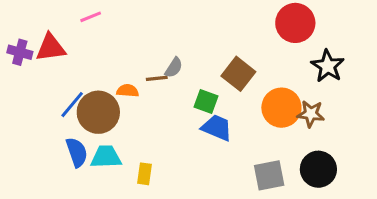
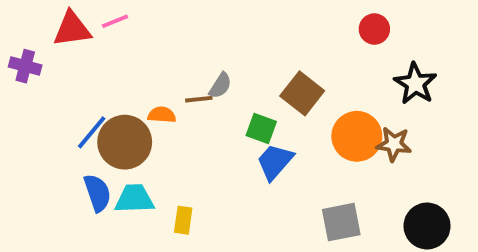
red circle: (295, 23) -> (374, 29), size x0.6
red triangle: (51, 48) -> (72, 29), moved
blue trapezoid: (217, 128) -> (275, 162), turned -72
black circle: (318, 169) -> (427, 226), moved

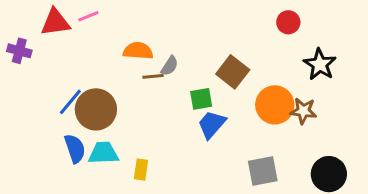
orange semicircle: (162, 115) -> (138, 51), moved, size x1.4
green square: (261, 128) -> (201, 99), turned -30

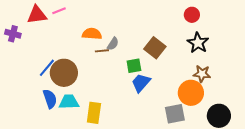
black star: (320, 64) -> (198, 43), moved
orange circle: (275, 105) -> (191, 93), moved
yellow rectangle: (141, 170) -> (94, 113), size x1.5

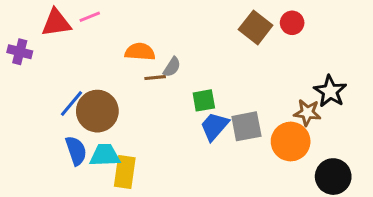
black star: (198, 43) -> (330, 91), moved
brown square: (155, 48) -> (256, 27), moved
yellow rectangle: (94, 113) -> (125, 172), moved
gray square: (175, 114) -> (246, 126), moved

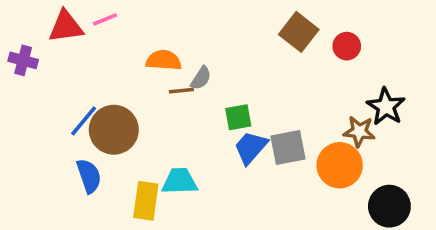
red circle: (292, 23) -> (347, 46), moved
cyan trapezoid: (105, 155) -> (180, 181), moved

